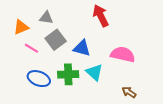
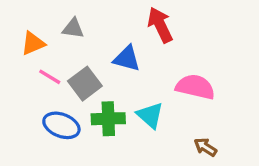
gray square: (56, 40) -> (85, 84), moved
blue triangle: (82, 48) -> (127, 58), moved

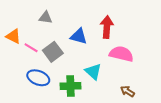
red arrow: (160, 25) -> (107, 27), moved, turned 30
orange triangle: (33, 43) -> (13, 36), moved, turned 49
green cross: (108, 119) -> (70, 86), moved

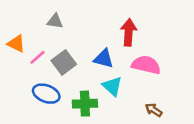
blue triangle: (79, 36) -> (104, 59), moved
pink line: (31, 48) -> (37, 57), turned -72

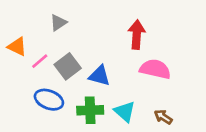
gray triangle: (55, 21) -> (58, 23), turned -42
blue triangle: (104, 59) -> (99, 76), moved
cyan triangle: (112, 86) -> (125, 112), moved

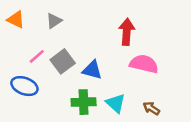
orange triangle: (17, 46) -> (16, 20), moved
blue ellipse: (49, 100) -> (24, 86), moved

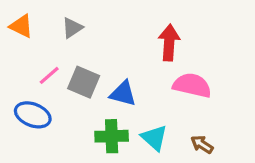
gray square: (63, 61) -> (84, 82), turned -30

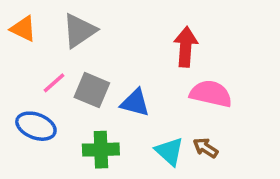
gray triangle: (72, 28) -> (79, 31), size x1.5
green cross: (112, 136) -> (101, 150), moved
brown arrow: (202, 144) -> (205, 148), moved

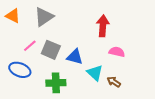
pink semicircle: (211, 94) -> (117, 52), size x0.7
cyan triangle: (169, 151) -> (95, 73), moved

